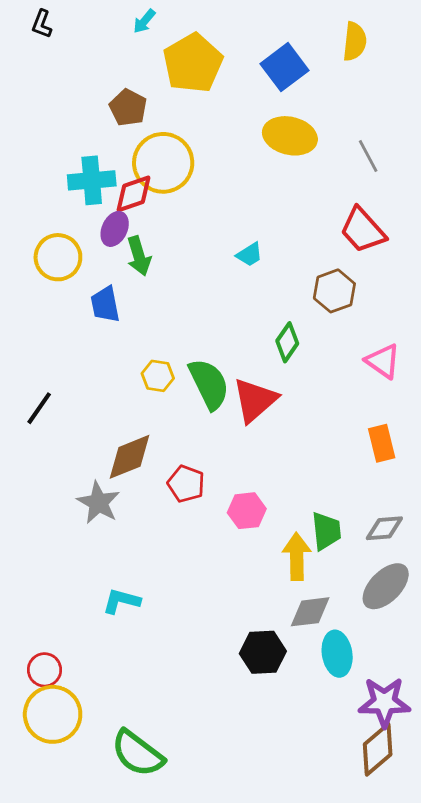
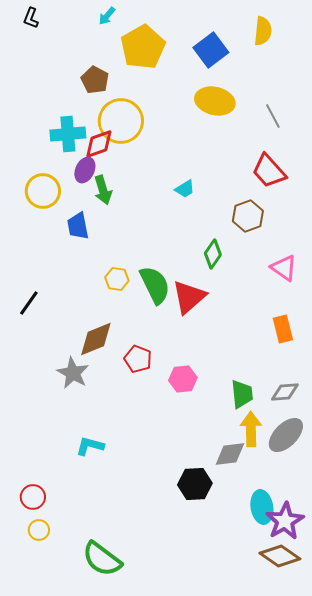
yellow arrow: (297, 557) -> (251, 429), moved
cyan ellipse: (337, 654) -> (262, 507), moved
purple star: (384, 702) -> (285, 521), turned -30
yellow circle: (53, 714) -> (39, 530), size x0.5
brown diamond: (378, 749) -> (280, 556), turned 75

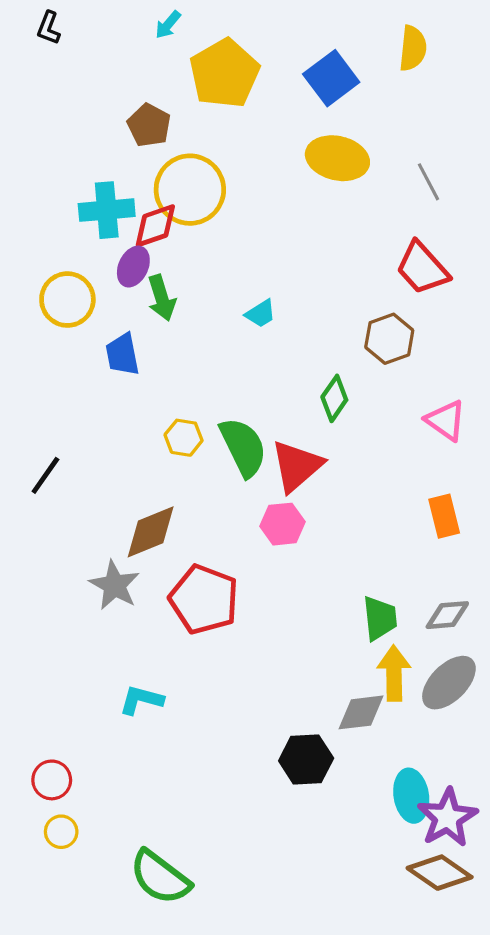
cyan trapezoid: (185, 189) -> (261, 314), moved
red pentagon: (138, 359) -> (204, 599), moved, size x1.6
pink hexagon: (183, 379) -> (283, 524), moved

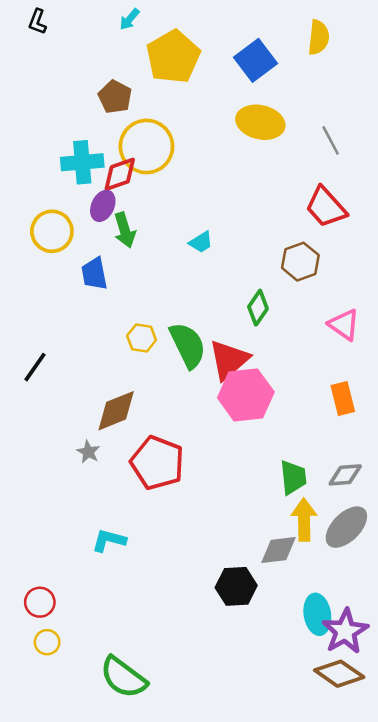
pink hexagon: (283, 524) -> (246, 395), moved, size x1.6
gray star: (115, 585) -> (88, 452), size x0.6

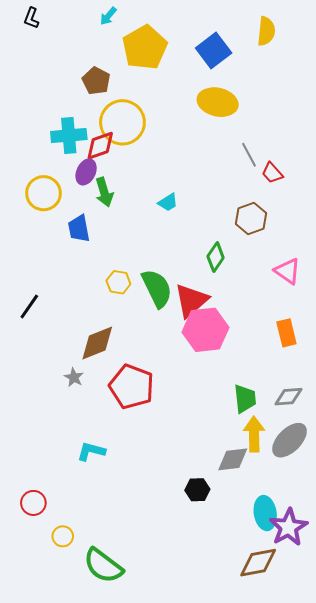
gray line: (331, 140) -> (249, 155), moved
red trapezoid: (326, 207) -> (272, 173), size x0.6
black hexagon: (236, 586) -> (197, 490), size x0.7
yellow circle: (47, 642) -> (63, 536), moved
brown diamond: (339, 674) -> (258, 563), moved, turned -45

